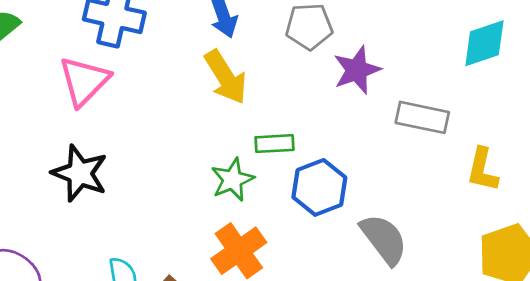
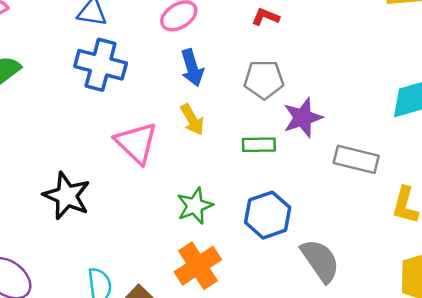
yellow arrow: (226, 77) -> (192, 119), size x0.7
pink triangle: (84, 81) -> (136, 143), moved, turned -33
green rectangle: (274, 144) -> (259, 145), moved

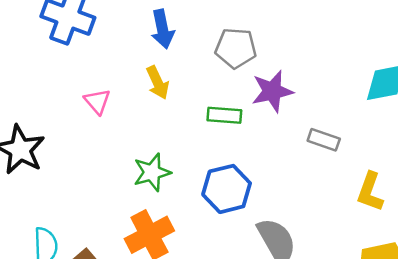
pink triangle: (136, 143) -> (97, 101), size x0.6
gray rectangle: (356, 159) -> (324, 140), size x0.7

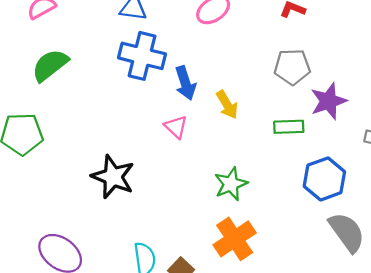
blue arrow: (162, 29) -> (185, 83), moved
blue hexagon: (227, 189) -> (324, 179), moved

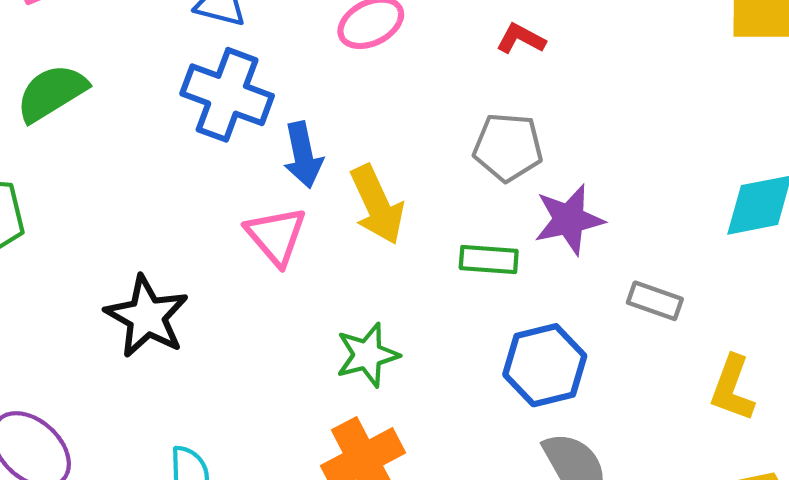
yellow arrow: (227, 105) -> (377, 205), size x1.4
pink triangle: (176, 127) -> (276, 236), size x1.4

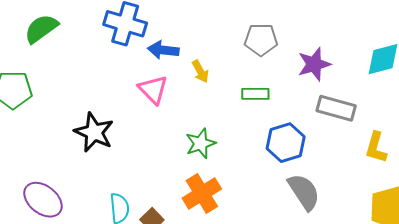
blue arrow: (303, 155) -> (163, 50), turned 112
yellow arrow: (377, 205) -> (200, 71), size x0.6
purple star: (569, 220) -> (314, 64), moved
gray rectangle: (655, 301) -> (336, 108), size x1.5

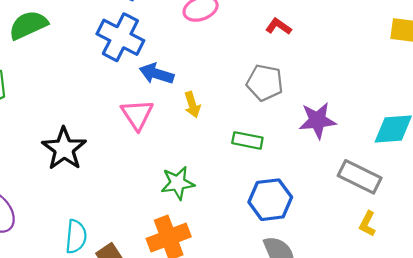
gray rectangle: (336, 108) -> (360, 177), moved
yellow L-shape: (376, 148) -> (367, 224), size x0.7

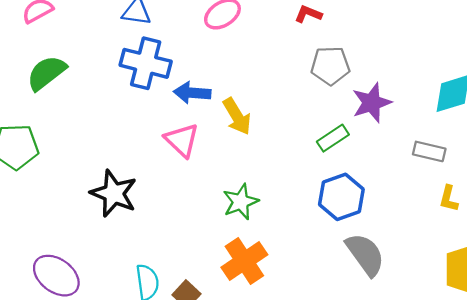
gray pentagon: (265, 83) -> (330, 66), moved
yellow arrow: (192, 105) -> (237, 116), size x1.4
green rectangle: (247, 140) -> (333, 138), moved, turned -32
gray rectangle: (360, 177) -> (429, 151), size x0.7

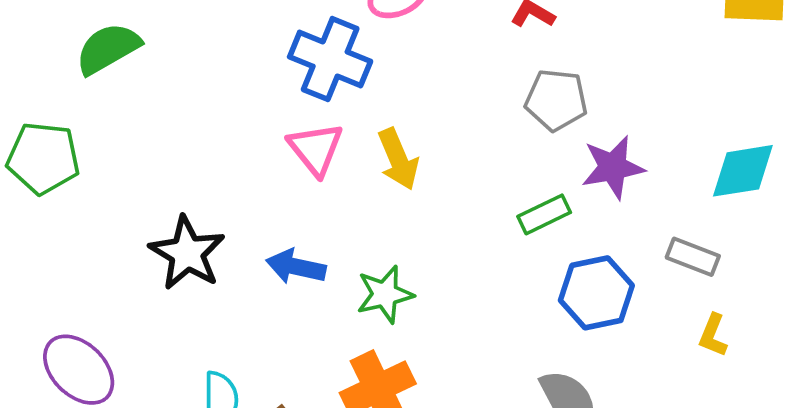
blue cross: (146, 63) -> (330, 59), moved
blue arrow: (192, 93) -> (296, 267), moved
pink triangle: (182, 140) -> (316, 149), moved
blue hexagon: (341, 197) -> (596, 293), moved

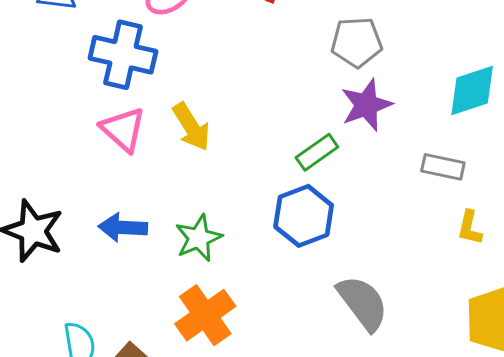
gray pentagon: (556, 100) -> (357, 42), moved
blue hexagon: (596, 293) -> (304, 216), moved

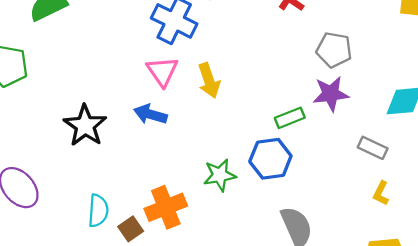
blue arrow: (123, 227) -> (150, 114), moved
green star: (199, 238) -> (220, 175), moved
orange cross: (205, 315) -> (166, 207), moved

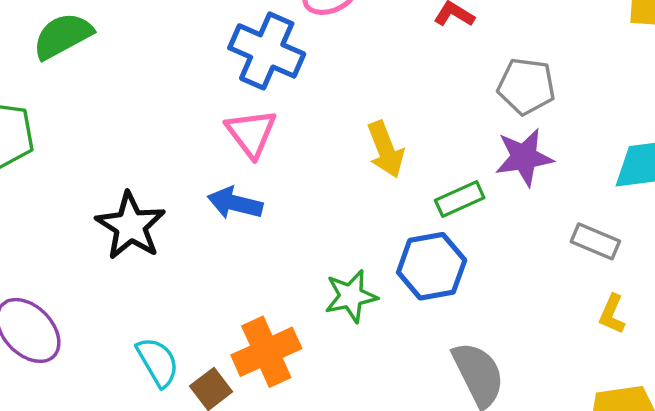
yellow arrow: (209, 81) -> (386, 149), moved
cyan semicircle: (98, 211) -> (158, 362), turned -32

